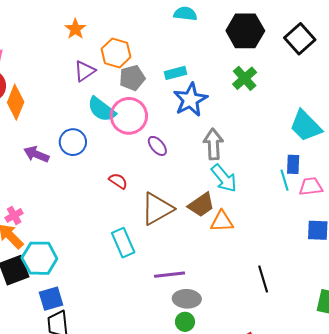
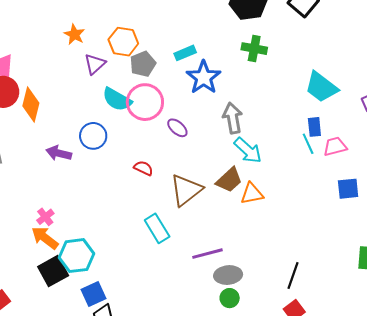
orange star: (75, 29) -> (74, 34), moved
green cross: (245, 78) -> (254, 49), turned -30
black line: (263, 279) -> (293, 275), moved, turned 44

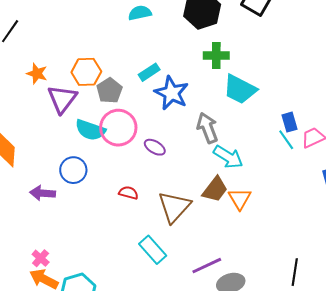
purple triangle: (95, 64) -> (62, 99), size x1.4
cyan trapezoid: (321, 87) -> (240, 89), moved
orange triangle: (252, 194) -> (240, 199), turned -40

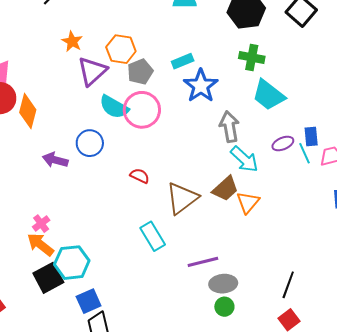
purple ellipse: (155, 147) -> (283, 144), moved, turned -65

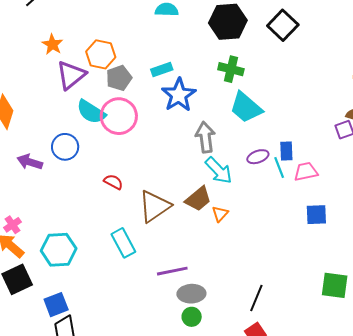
orange triangle: (248, 202) -> (220, 214), size x0.7
cyan hexagon: (72, 263) -> (59, 250), moved

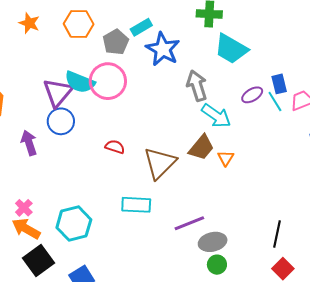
purple triangle: (71, 75) -> (58, 92), moved
gray pentagon: (119, 78) -> (116, 42), moved
purple arrow: (30, 162) -> (29, 143), turned 65
cyan rectangle: (123, 243) -> (136, 205), turned -48

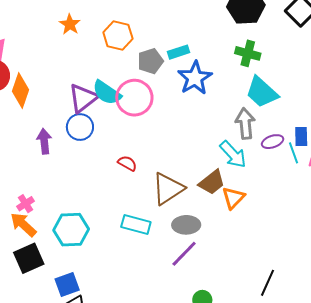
gray arrow: (197, 86) -> (245, 124), moved
orange triangle: (226, 158) -> (233, 198), size x1.4
purple line: (189, 223) -> (184, 254), turned -36
gray ellipse: (213, 242) -> (186, 225), moved

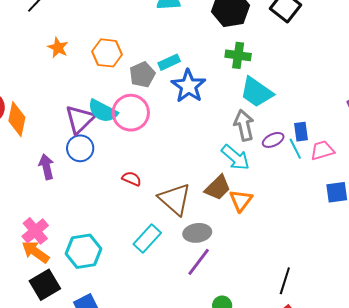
brown triangle: (168, 189) -> (175, 199), turned -39
pink cross: (26, 204) -> (35, 231), size x1.5
cyan rectangle: (136, 225) -> (147, 238), turned -56

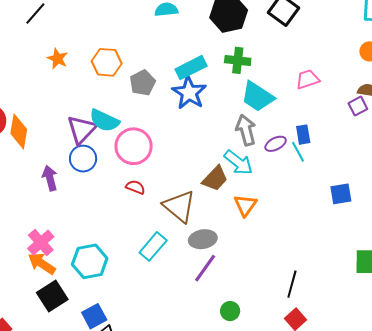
cyan rectangle: (169, 62) -> (191, 68), moved, size x1.4
pink circle: (131, 113) -> (134, 146), moved
pink trapezoid: (322, 150) -> (308, 79), moved
brown trapezoid: (218, 188) -> (215, 179), moved

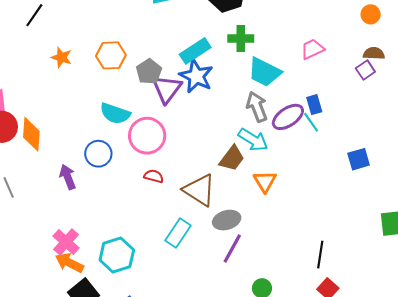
purple triangle: (82, 130) -> (167, 89), moved
purple ellipse: (276, 144) -> (288, 117), size x1.5

